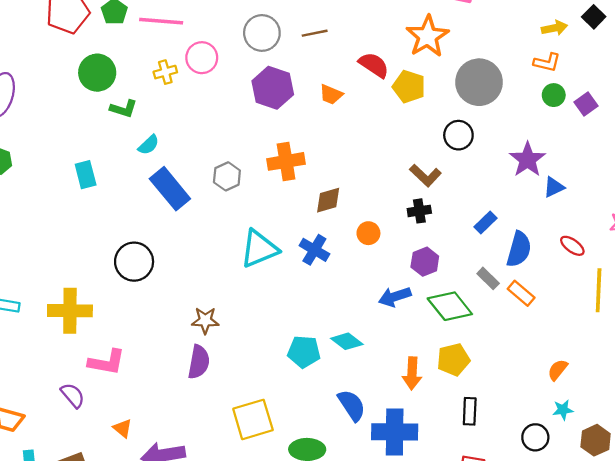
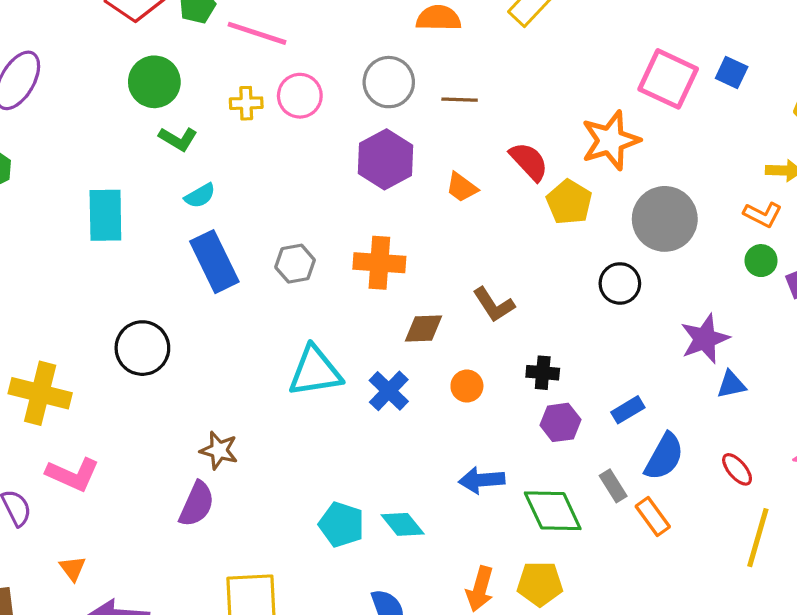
cyan rectangle: (86, 175) -> (105, 215), size x1.4
brown L-shape: (425, 175) -> (494, 305), moved
purple hexagon: (425, 262) -> (560, 422), moved

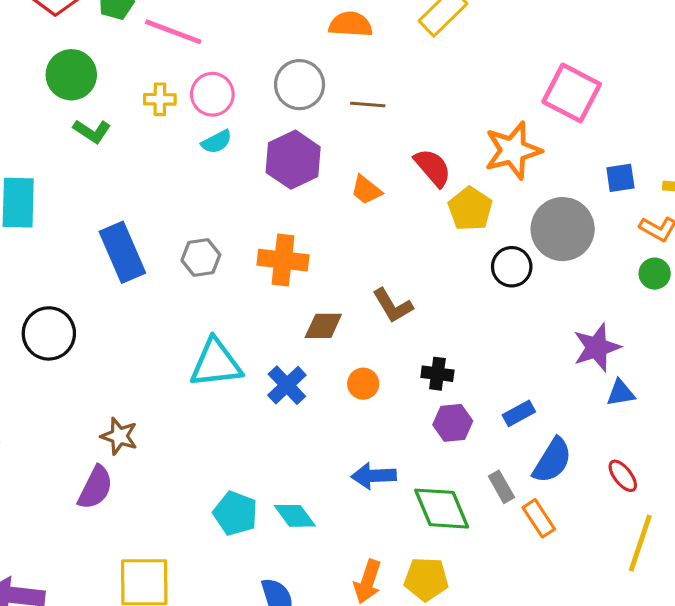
blue square: (732, 73) -> (620, 178), moved, turned -36
cyan semicircle: (200, 196) -> (217, 142), moved
black circle: (620, 283) -> (512, 267), moved

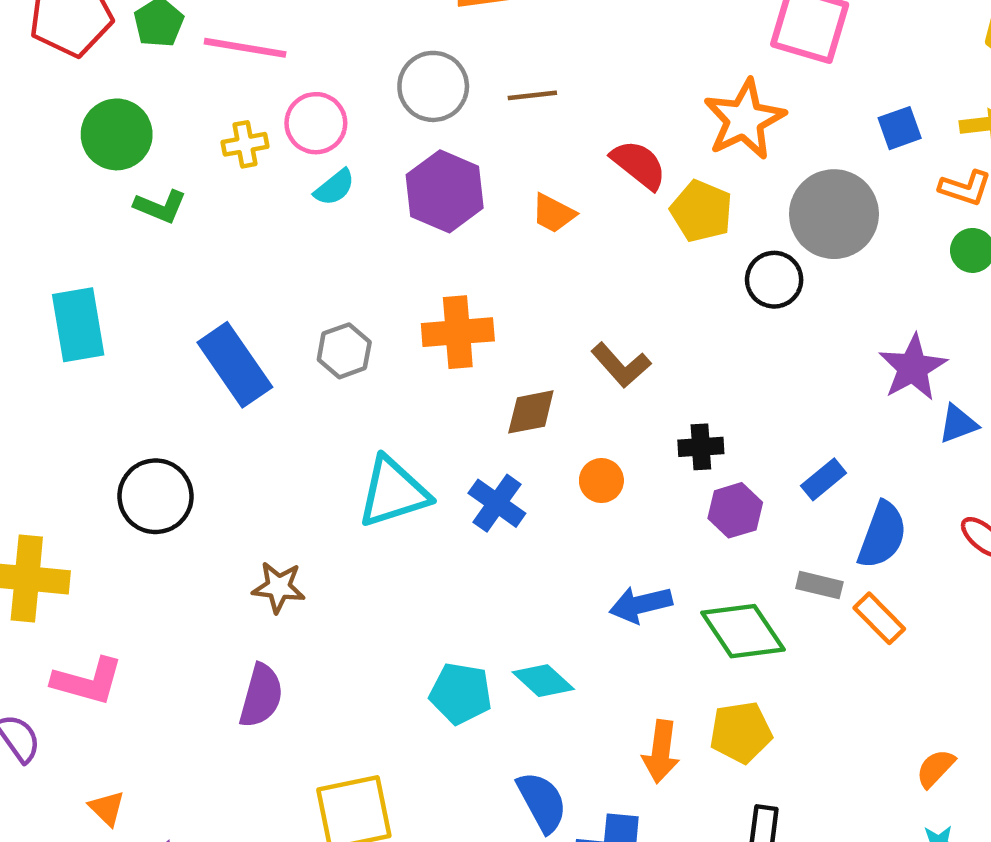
brown star: (119, 436) -> (279, 587), moved
gray rectangle: (501, 487) -> (819, 585), turned -36

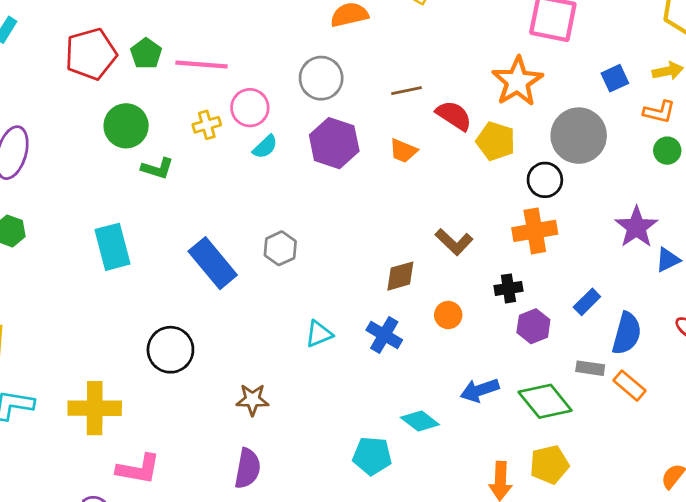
brown line: (532, 95) -> (407, 91), moved
orange cross: (458, 332) -> (535, 231), moved
cyan triangle: (393, 492) -> (319, 334), size x0.6
cyan diamond: (543, 681) -> (420, 421), moved

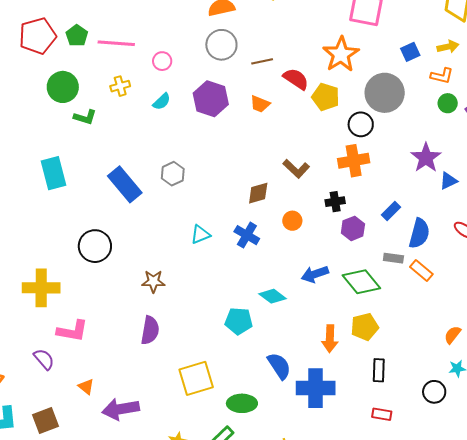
gray circle: (321, 78) -> (221, 45), moved
pink circle: (250, 108) -> (162, 61), moved, size x0.7

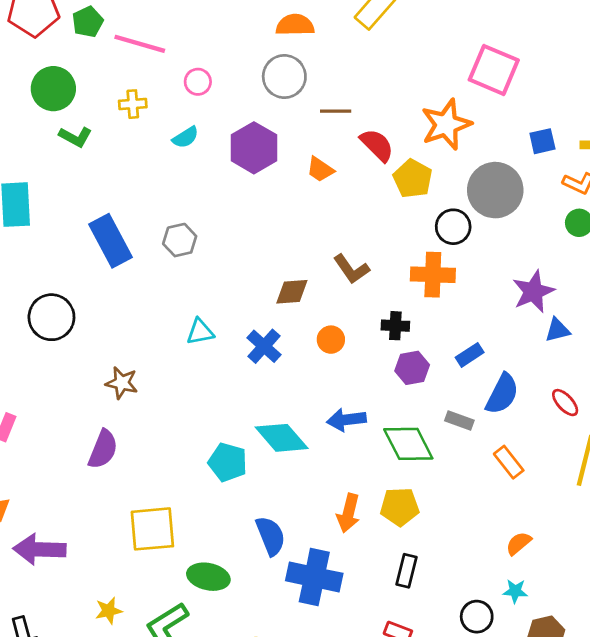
orange rectangle: (421, 270) -> (509, 462), moved
cyan diamond: (273, 296) -> (282, 438), size x1.4

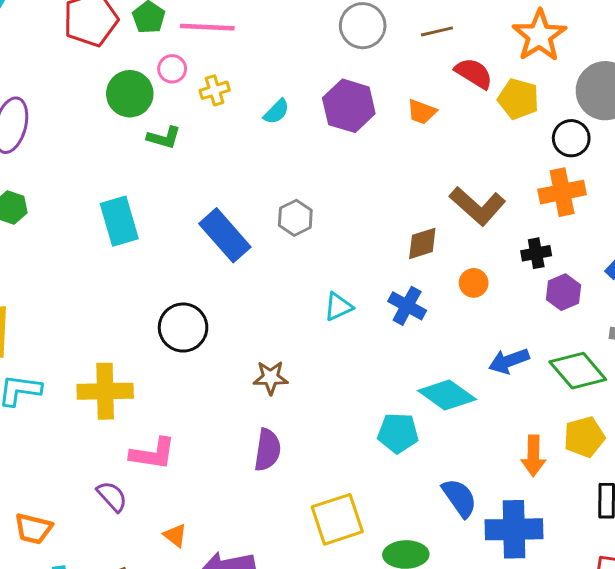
pink circle: (198, 82) -> (172, 69), moved
brown line: (336, 111) -> (437, 31), moved
brown L-shape: (351, 269) -> (478, 206), size x1.4

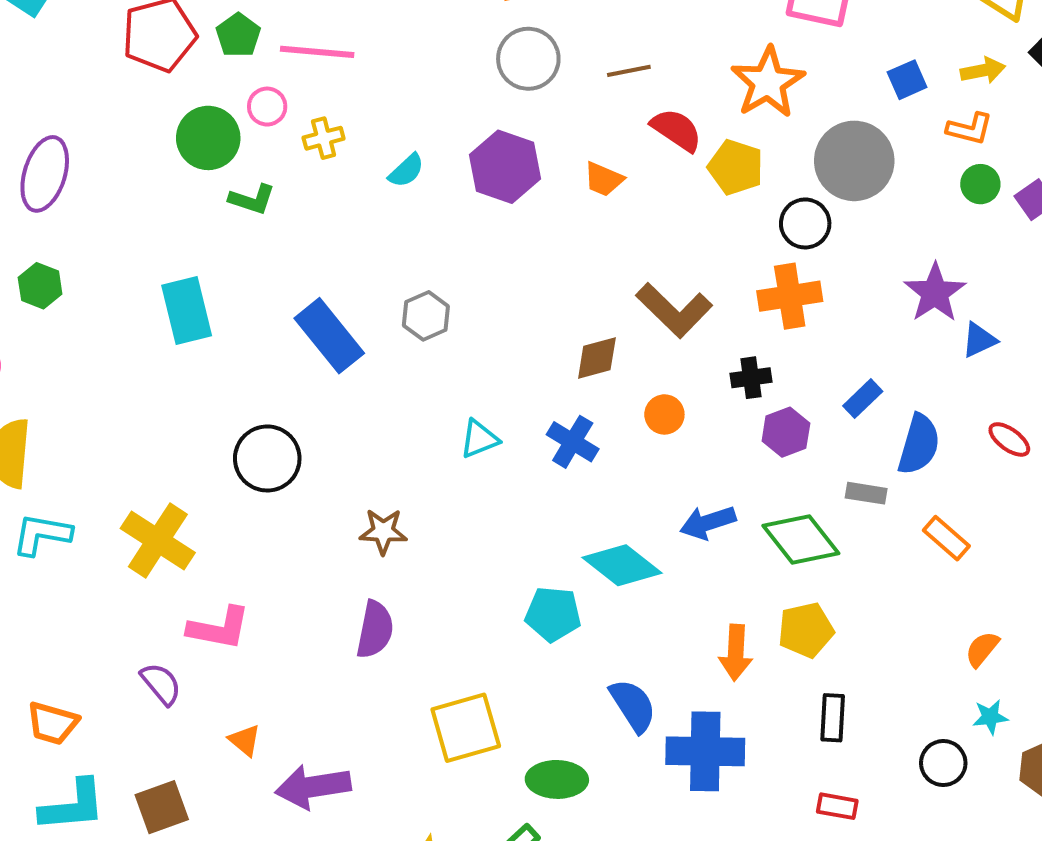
yellow cross: (105, 391) -> (158, 541), turned 32

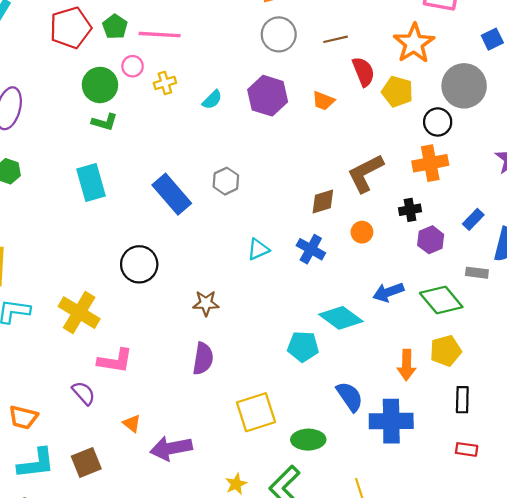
red semicircle: (677, 130) -> (363, 72), turned 36
green L-shape: (252, 199) -> (105, 122), moved
brown L-shape: (674, 310) -> (365, 173), turned 111

